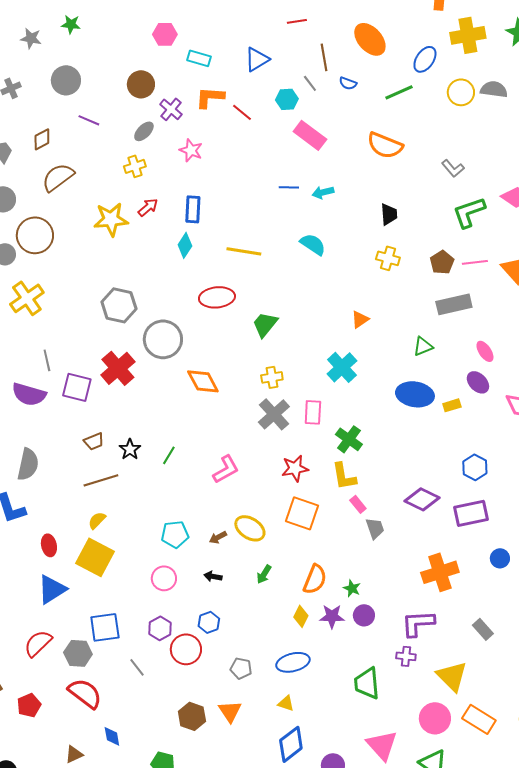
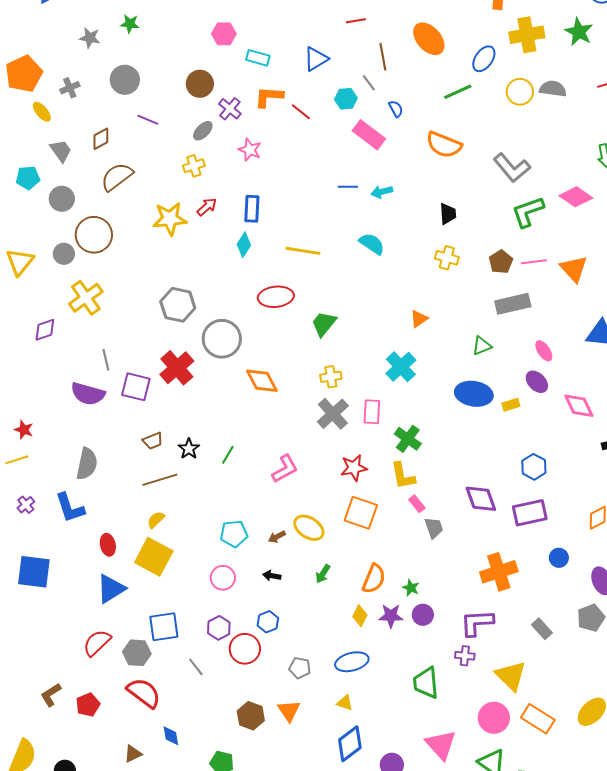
blue semicircle: (348, 83) -> (396, 109), moved, turned -138
gray L-shape: (453, 168) -> (512, 168), size x1.6
purple diamond: (422, 499) -> (481, 499), turned 44

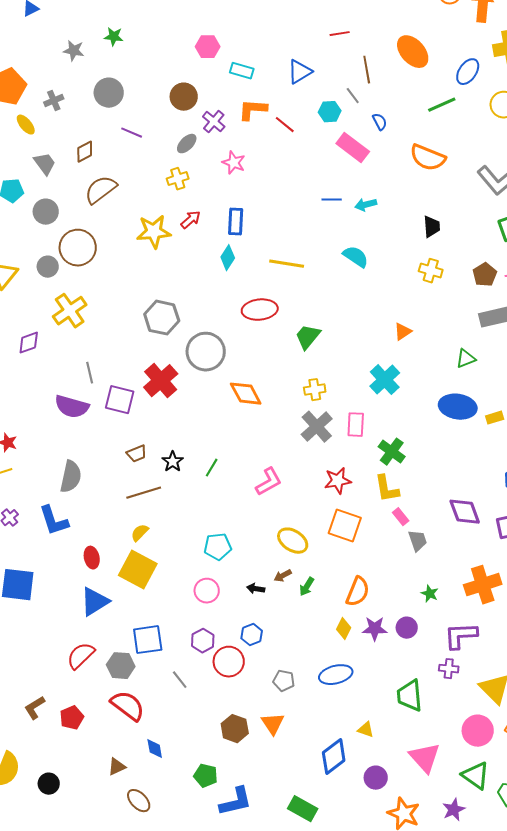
brown arrow: (277, 537) -> (283, 576), moved
green star: (411, 588) -> (430, 594), moved
yellow triangle: (345, 703) -> (366, 730), moved

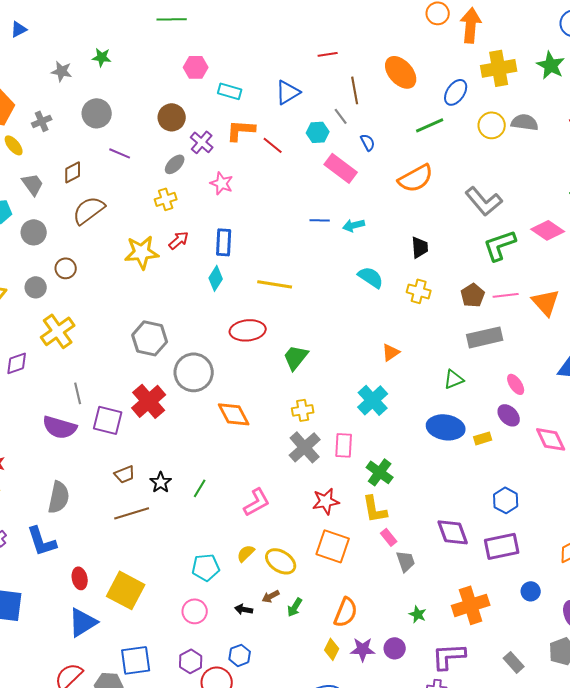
orange semicircle: (428, 158) -> (416, 178), turned -51
brown circle: (78, 248) -> (66, 268), size x0.6
cyan semicircle: (356, 257) -> (371, 277), moved
yellow semicircle: (140, 533) -> (246, 553), moved

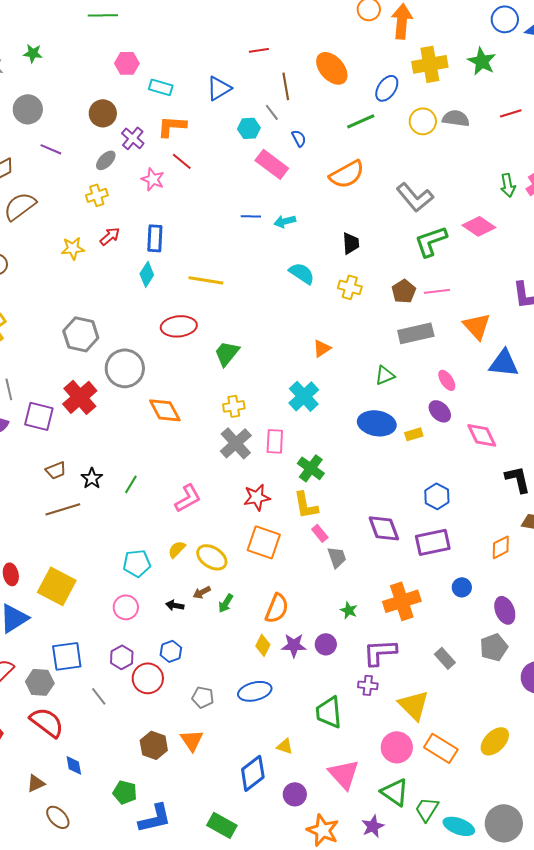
red line: (273, 145) -> (182, 161), moved
yellow star: (142, 252) -> (73, 248), size x0.7
orange triangle: (546, 302) -> (477, 326), moved

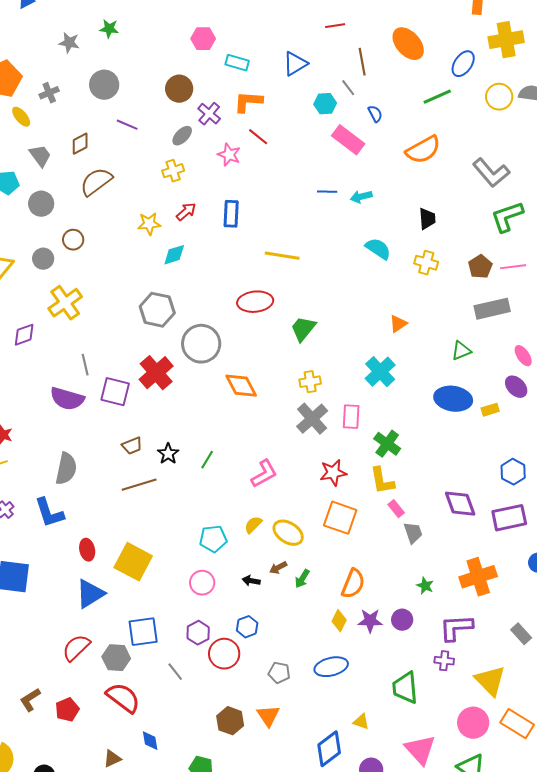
cyan diamond: (147, 274) -> (174, 255), moved, turned 40

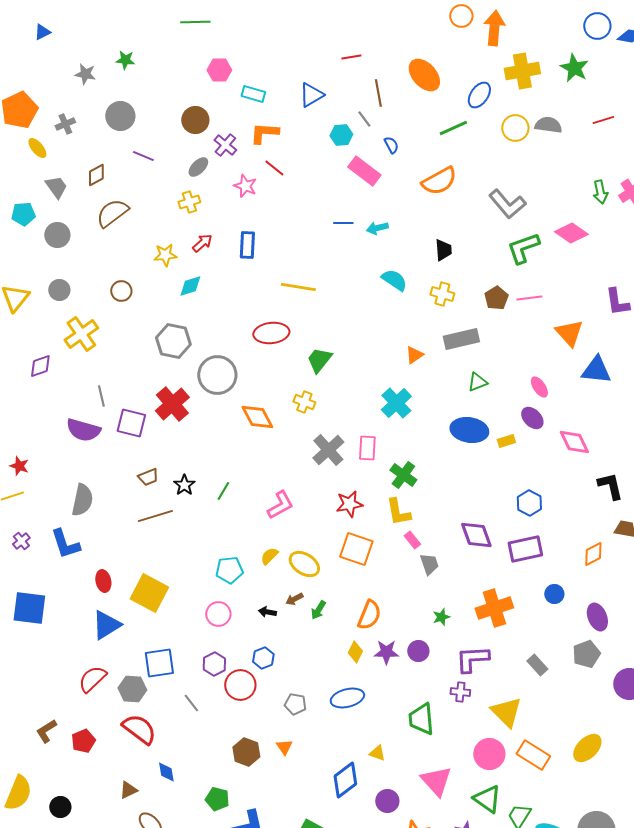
brown circle: (73, 240) -> (121, 291), moved
gray rectangle: (492, 309) -> (461, 339), moved
yellow cross: (310, 382) -> (304, 402), moved, turned 30
green star: (425, 586) -> (441, 617), turned 30
orange triangle: (268, 716) -> (284, 747), size x0.7

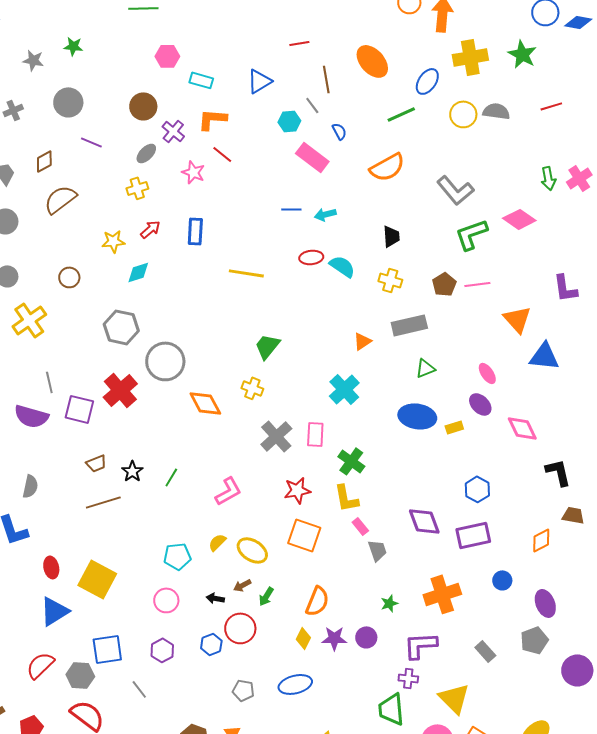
red ellipse: (271, 333) -> (311, 257), moved, size x0.7
gray semicircle: (82, 500) -> (30, 486), size x0.7
red circle: (240, 685) -> (240, 628), moved
green trapezoid: (421, 719) -> (391, 709), moved

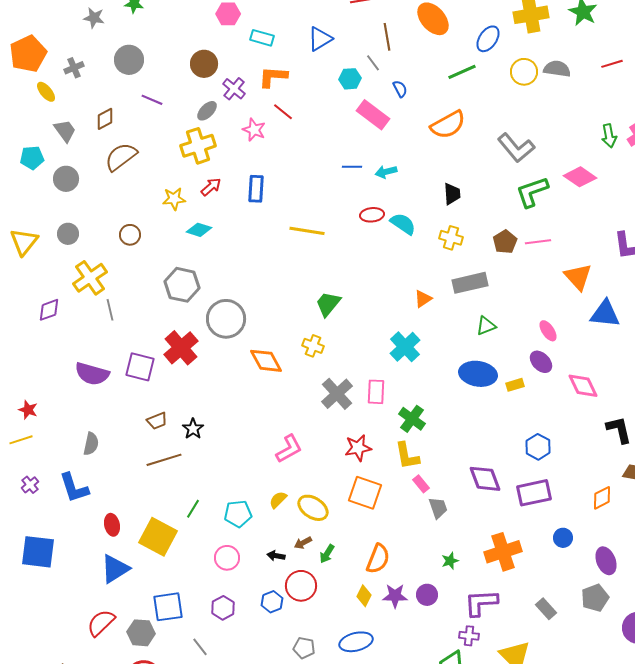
yellow cross: (137, 188) -> (198, 146), size x1.6
cyan diamond: (138, 272) -> (199, 230), turned 35
gray line: (49, 382) -> (110, 310), moved
green line: (171, 477) -> (193, 509), moved

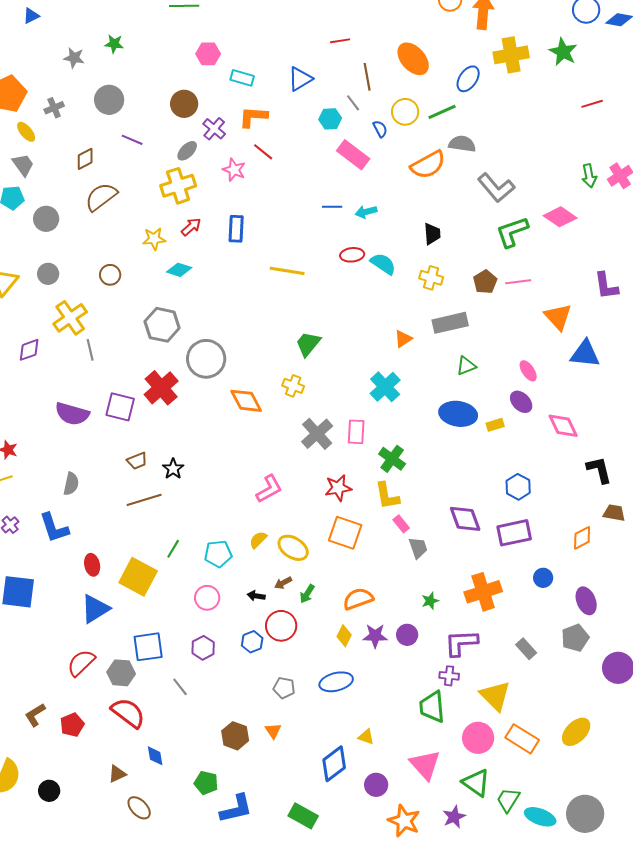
gray semicircle: (557, 69) -> (462, 144), moved
yellow circle: (524, 72) -> (405, 112), moved
gray trapezoid: (65, 131) -> (23, 165), moved
orange semicircle: (378, 559) -> (358, 599), turned -132

